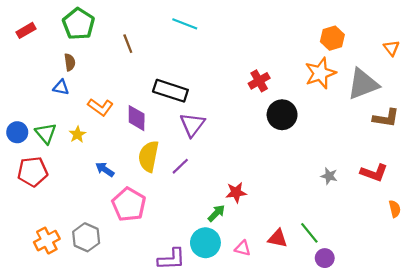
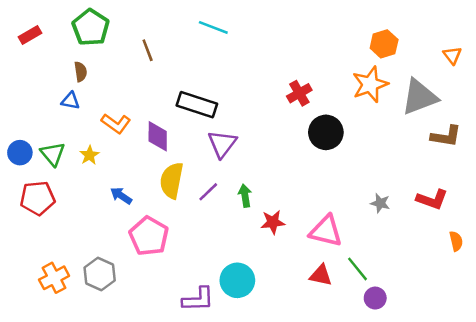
green arrow: (216, 213) -> (245, 196), moved, turned -54
pink triangle: (243, 248) -> (326, 231), moved, size x1.8

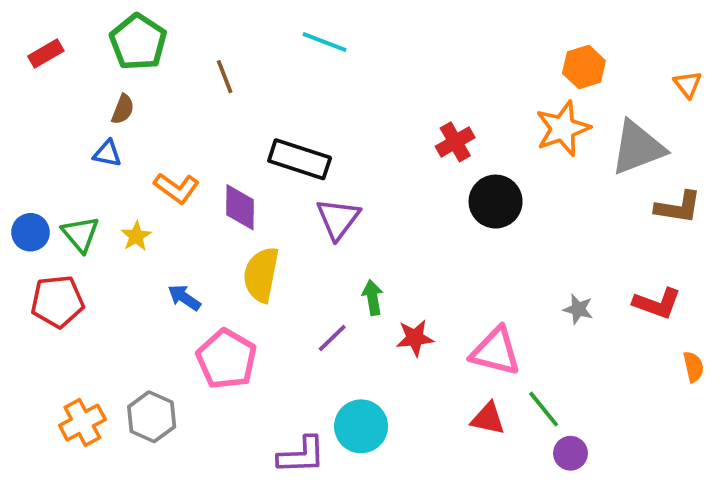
brown semicircle: (81, 72) -> (123, 109), turned 30
purple line: (208, 192) -> (332, 338), moved

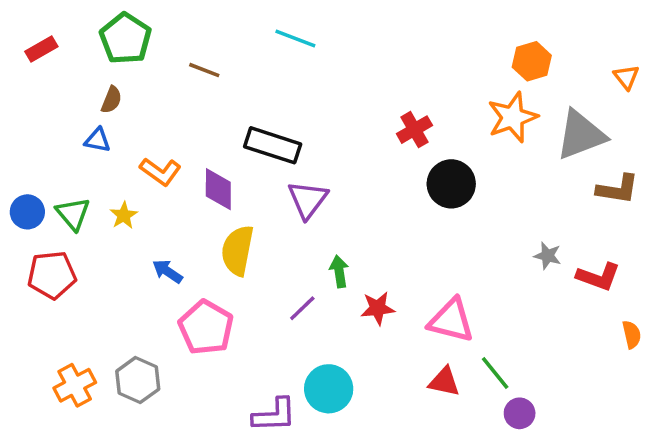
brown line: (225, 77) -> (204, 70), turned -48
gray star: (578, 309) -> (548, 256), moved

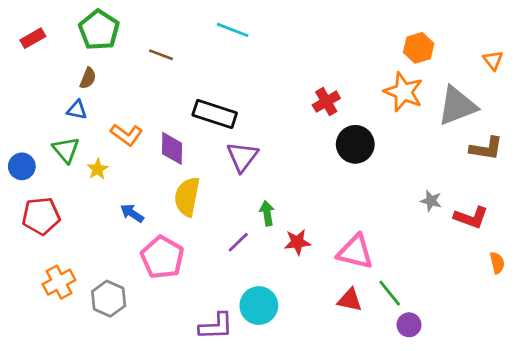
orange star: (513, 117) -> (403, 92), turned -30
green triangle: (73, 214) -> (66, 150), moved
orange cross: (75, 385) -> (59, 282), moved

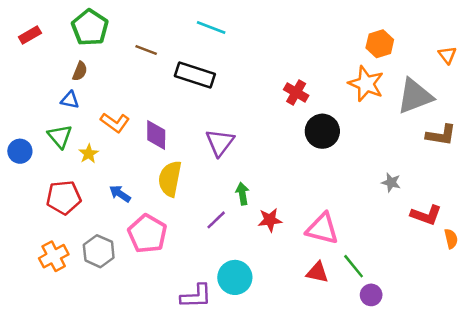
red cross: (326, 102) -> (296, 92), turned -30
black rectangle: (215, 114) -> (195, 75), moved
red pentagon: (41, 216) -> (64, 197), moved
red L-shape: (471, 217) -> (426, 215), moved
gray hexagon: (109, 299) -> (99, 251), moved

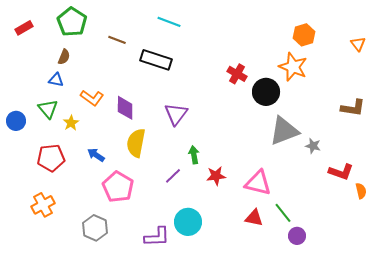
gray triangle: (415, 96) -> (284, 131), moved
black circle: (322, 131) -> (266, 92), moved
gray hexagon: (99, 251) -> (95, 228), moved

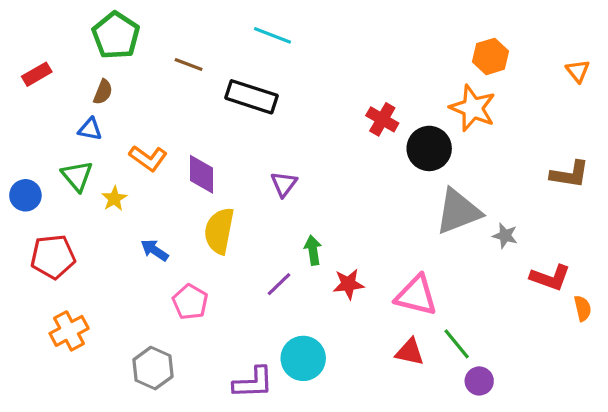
red rectangle: (24, 28) -> (37, 74), moved
purple triangle: (176, 114) -> (284, 184), size x0.7
red pentagon: (51, 158) -> (53, 257), moved
pink pentagon: (118, 187) -> (190, 302), size x0.7

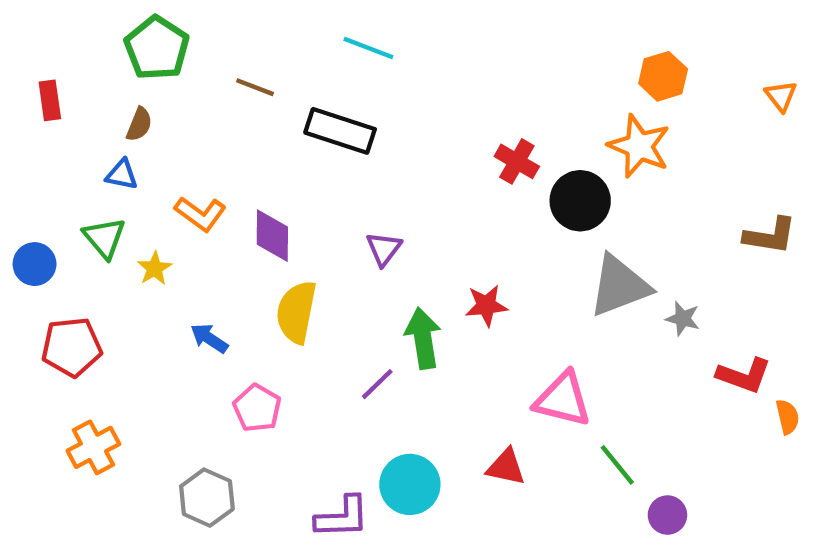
red rectangle: (37, 74) -> (50, 100), turned -68
green arrow: (313, 250) -> (423, 338), size x1.5
red star: (348, 284) -> (486, 305), moved
red triangle: (410, 352) -> (506, 467), moved
purple circle: (479, 381) -> (667, 515), moved

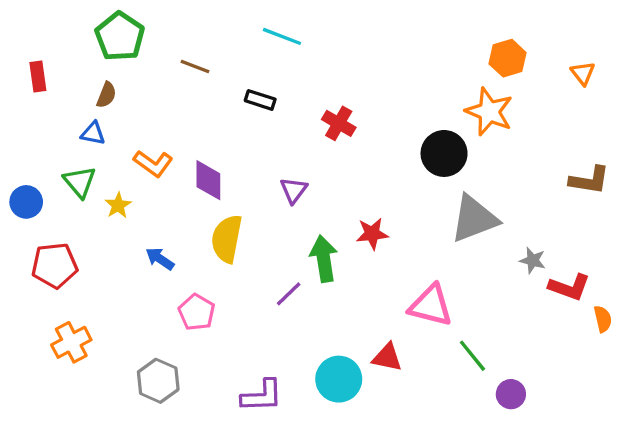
orange triangle: (781, 96) -> (583, 73), moved
black rectangle: (340, 131) -> (260, 100), size x0.6
red cross: (517, 161) -> (339, 123), moved
gray star: (683, 319) -> (533, 260), moved
cyan circle: (410, 484) -> (339, 379), moved

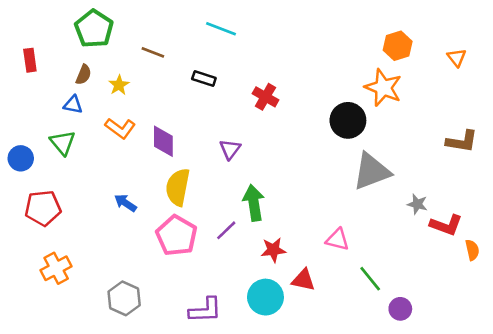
yellow star: (118, 205) -> (119, 85), moved
red star: (372, 234) -> (273, 250), moved
pink triangle: (431, 306) -> (337, 239), size x0.7
pink pentagon: (197, 312) -> (176, 236), moved, size x1.4

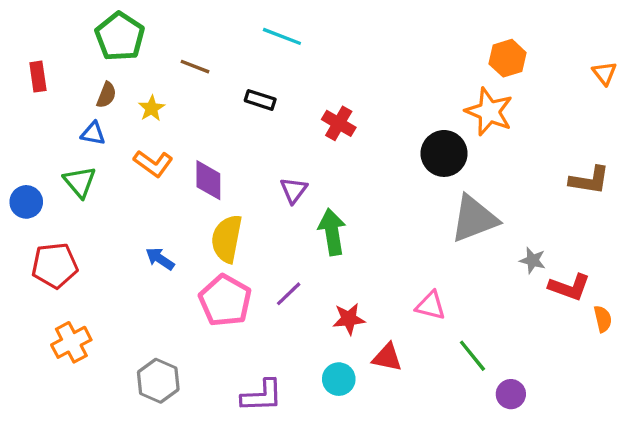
orange triangle: (457, 58) -> (604, 73), moved
green arrow: (254, 203) -> (332, 232), moved
cyan circle: (265, 297) -> (339, 379), size x0.7

